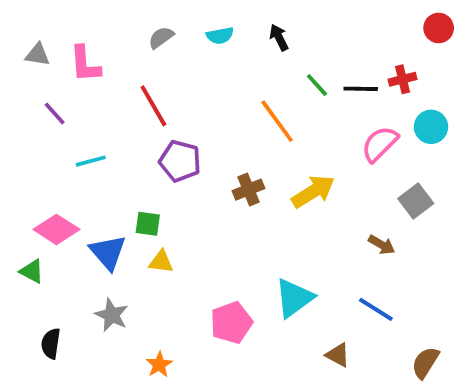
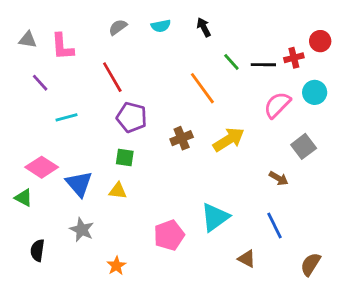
red circle: (439, 28) -> (320, 41), moved
green square: (148, 224) -> (125, 158), moved
blue line: (376, 309) -> (274, 225), turned 32

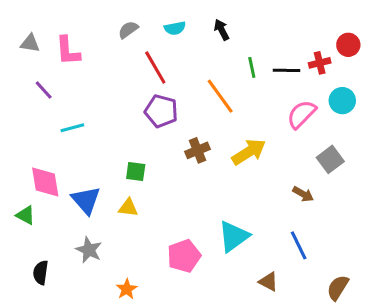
green line: (231, 62) -> (252, 67), turned 30
red line: (112, 77) -> (155, 67), moved
purple pentagon: (132, 117) -> (161, 111), moved
pink diamond: (42, 167) -> (45, 182), turned 48

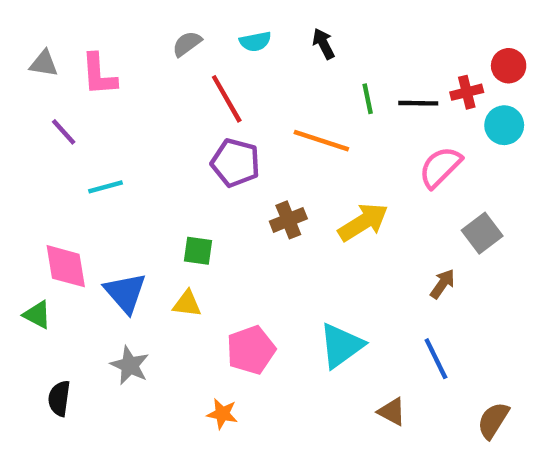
orange line: (220, 96) -> (321, 141), turned -36
cyan circle: (342, 101) -> (504, 125), moved
brown arrow: (303, 194) -> (443, 284), turned -85
pink pentagon: (184, 256) -> (251, 350), moved
orange star: (127, 289) -> (222, 414), moved, turned -30

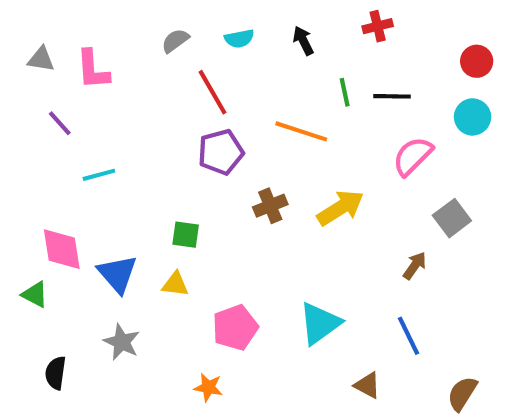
red cross: (467, 92) -> (378, 26), moved
purple pentagon: (235, 163) -> (221, 152), turned -30

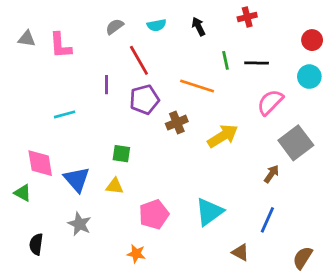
purple line: (60, 123) -> (106, 85), moved, turned 42
brown cross: (270, 206) -> (177, 123), moved
gray square: (452, 218) -> (296, 143), size x1.4
blue line: (409, 336) -> (267, 220), turned 50

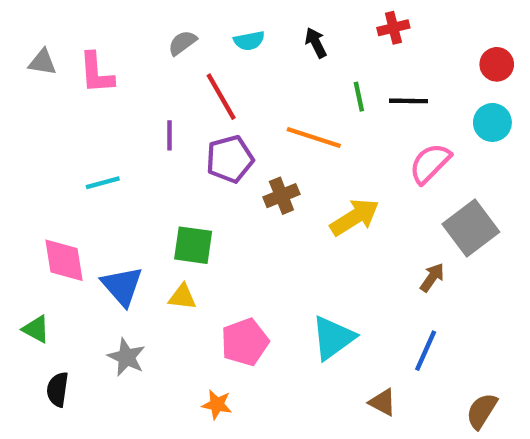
green square: (121, 154) -> (193, 245), size x1.4
green triangle: (23, 193) -> (36, 329), moved

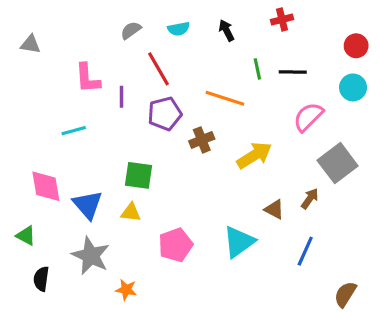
pink L-shape: (96, 73) -> (88, 78), moved
gray star: (126, 357) -> (91, 256), size x1.4
brown triangle: (383, 402) -> (274, 209), moved
orange star: (217, 404) -> (126, 290), moved

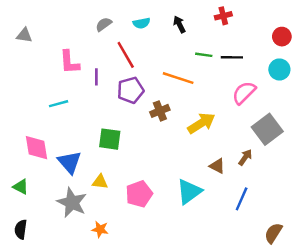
green line: (257, 69) -> (204, 55), turned -70
yellow triangle: (131, 212) -> (100, 182), moved
black semicircle: (41, 279) -> (21, 229), moved

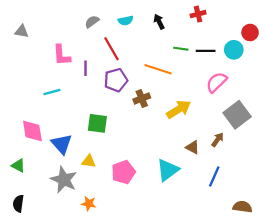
cyan circle: (279, 69) -> (234, 50), moved
brown semicircle: (273, 233) -> (242, 207), turned 66

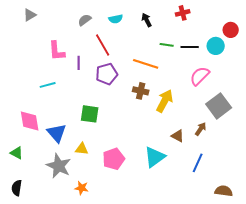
gray triangle: (22, 31) -> (30, 15), moved, turned -40
brown cross: (142, 99) -> (141, 91), moved, turned 35
yellow arrow: (179, 109) -> (165, 101), turned -30

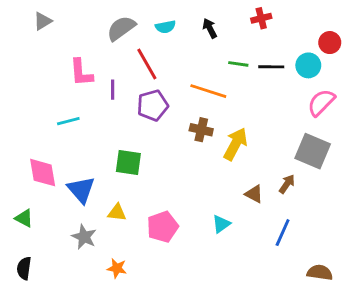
gray semicircle: (85, 20) -> (121, 28), size x1.5
pink semicircle: (200, 76) -> (321, 103), moved
gray square: (219, 106) -> (313, 151), turned -30
cyan triangle: (155, 157) -> (221, 224), size x0.6
gray star: (59, 166) -> (84, 237), size x0.7

